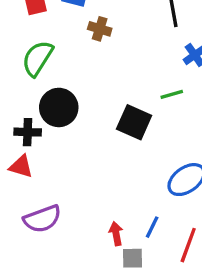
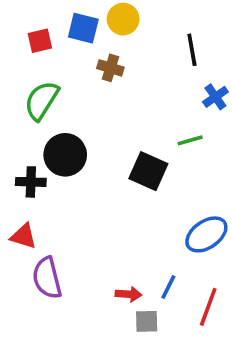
red triangle: (21, 166) -> (24, 236), moved
purple semicircle: (42, 219) -> (47, 278), turned 96
red arrow: (116, 234) -> (129, 294), turned 105

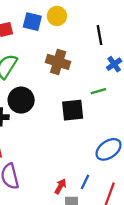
brown cross: (110, 68) -> (58, 62), moved, size x1.5
black square: (148, 171) -> (73, 110), turned -30
red arrow: (129, 294) -> (60, 186), turned -64

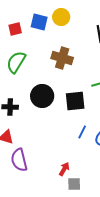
black circle: (21, 100) -> (42, 96), moved
blue line: (85, 182) -> (82, 132), moved

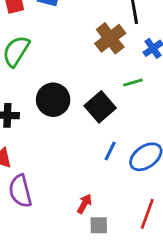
brown cross: (62, 58) -> (110, 38), moved, turned 35
black square: (75, 101) -> (100, 107), turned -35

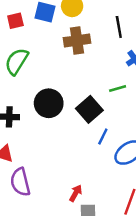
brown cross: (110, 38) -> (77, 40), moved, turned 30
blue line: (110, 151) -> (103, 137), moved

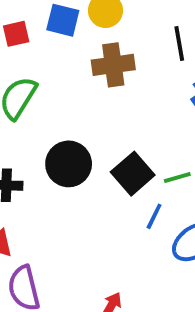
green line: (118, 88) -> (177, 178), moved

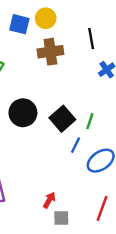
green line: (177, 178) -> (90, 121), turned -56

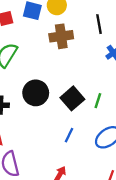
blue line: (76, 145) -> (69, 135), moved

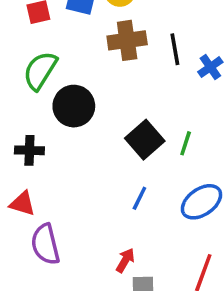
black line: (99, 24) -> (175, 49), moved
black circle: (36, 93) -> (74, 106), moved

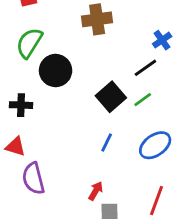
black line: (175, 49) -> (145, 68), moved, turned 65
green line: (186, 143) -> (143, 100), turned 36

